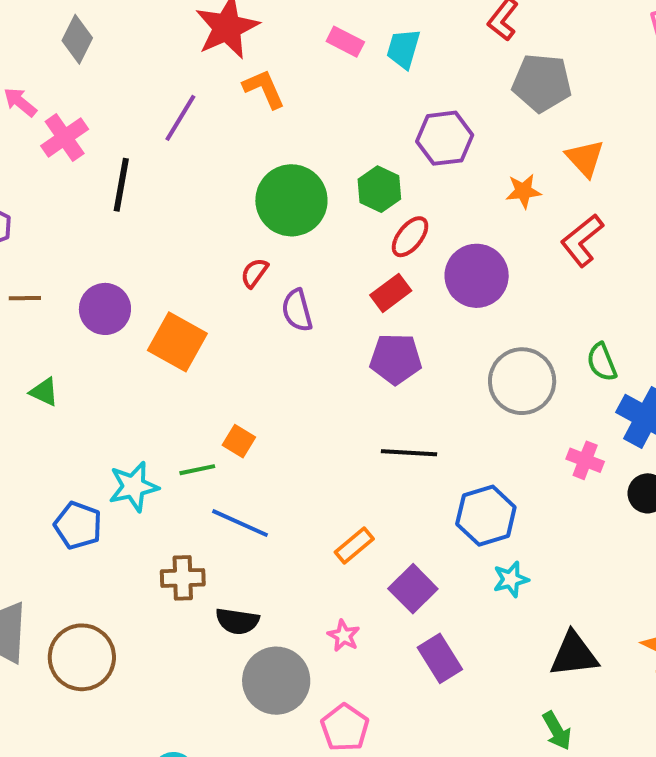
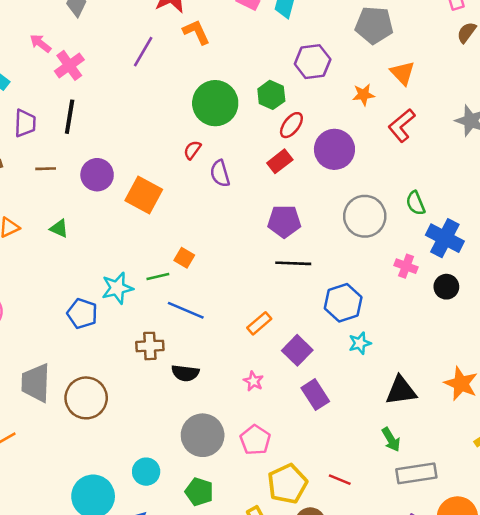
black line: (121, 185) -> (70, 117), moved
purple pentagon: (396, 359) -> (284, 221), moved
gray circle: (276, 681) -> (203, 435), moved

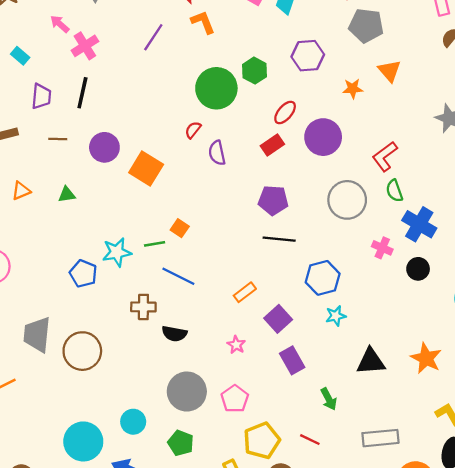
green hexagon: (271, 95) -> (255, 71), moved
red L-shape: (402, 125) -> (385, 156), moved
green triangle: (59, 228) -> (67, 194), turned -36
green arrow: (391, 440) -> (329, 399), moved

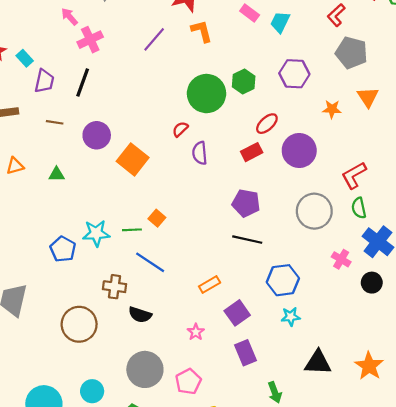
cyan rectangle: (20, 56) -> (25, 58), moved
brown circle: (82, 351) -> (79, 324), moved

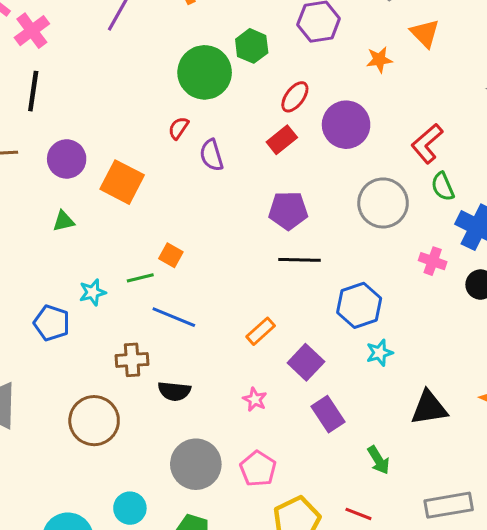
green triangle: (57, 174) -> (64, 221), moved
cyan star: (96, 233) -> (93, 292), size x0.7

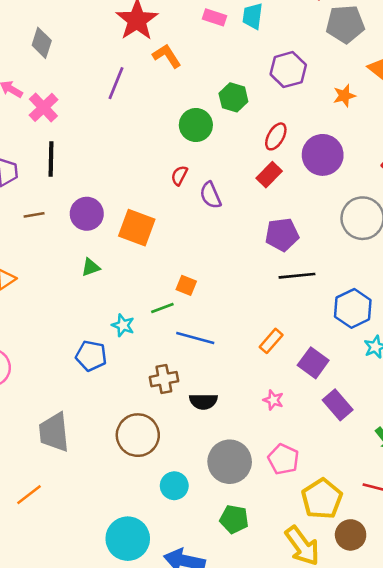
green circle: (205, 72) -> (196, 125), size x0.7
cyan star: (93, 292) -> (123, 325), turned -30
cyan circle: (130, 508) -> (174, 486), moved

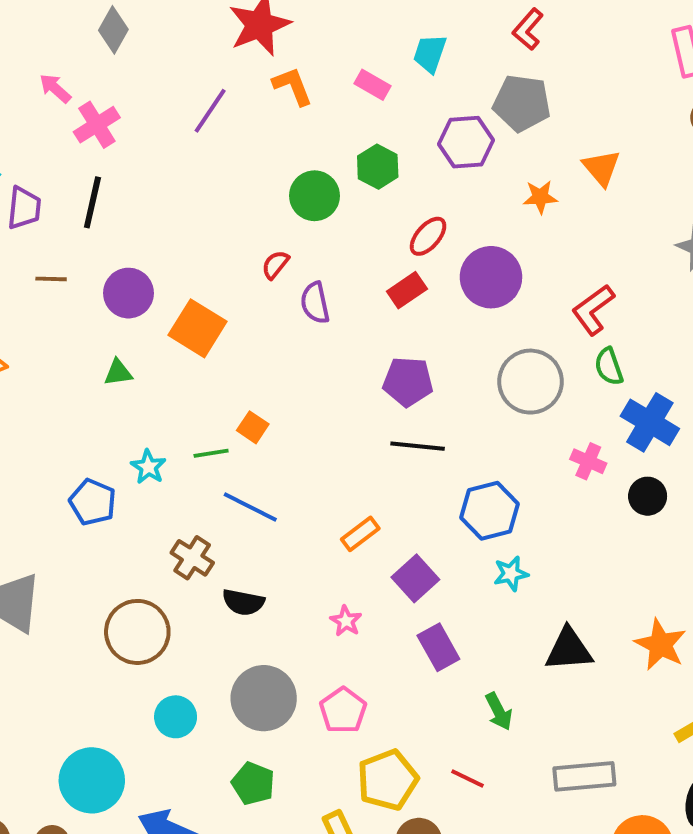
pink rectangle: (214, 17) -> (372, 85), moved
gray pentagon: (345, 24) -> (522, 103), moved
brown cross: (164, 379) -> (192, 558), turned 32

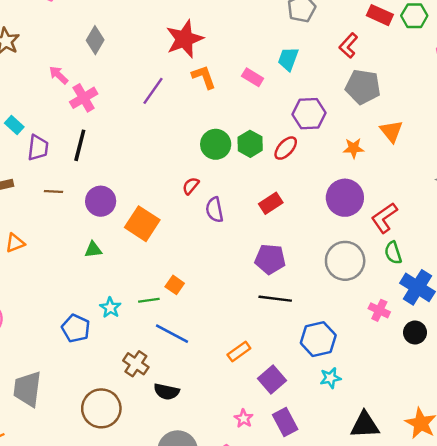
gray pentagon: (522, 103) -> (363, 87), moved
green hexagon: (378, 167) -> (250, 144), moved
red ellipse: (428, 236) -> (286, 148), moved
purple circle: (491, 277) -> (345, 198), moved
pink star: (346, 621) -> (244, 418), moved

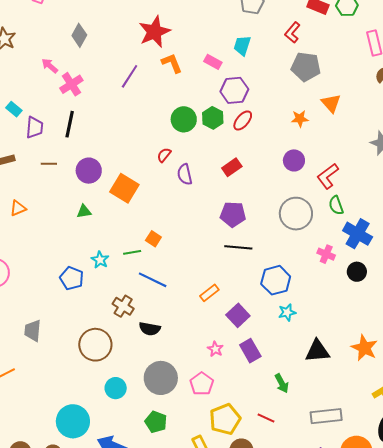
purple hexagon: (309, 114) -> (234, 90), moved
purple circle: (345, 198) -> (294, 160), size x0.7
gray trapezoid: (27, 389) -> (33, 331), size x0.7

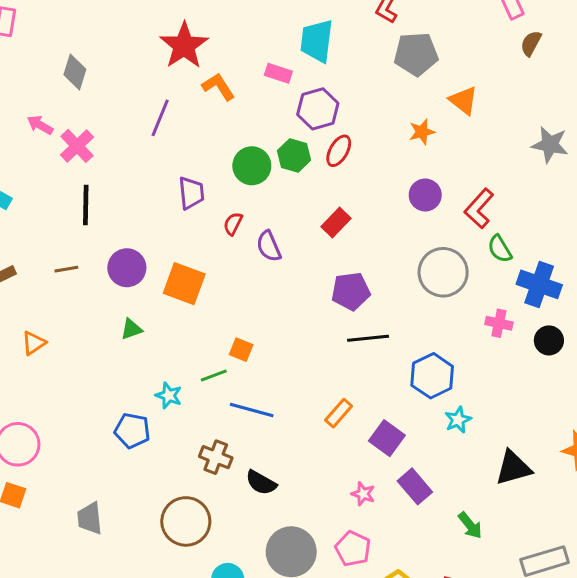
cyan trapezoid: (242, 45) -> (317, 41), size x1.4
purple trapezoid: (35, 127) -> (191, 193), moved
black semicircle: (150, 329) -> (261, 483), turned 30

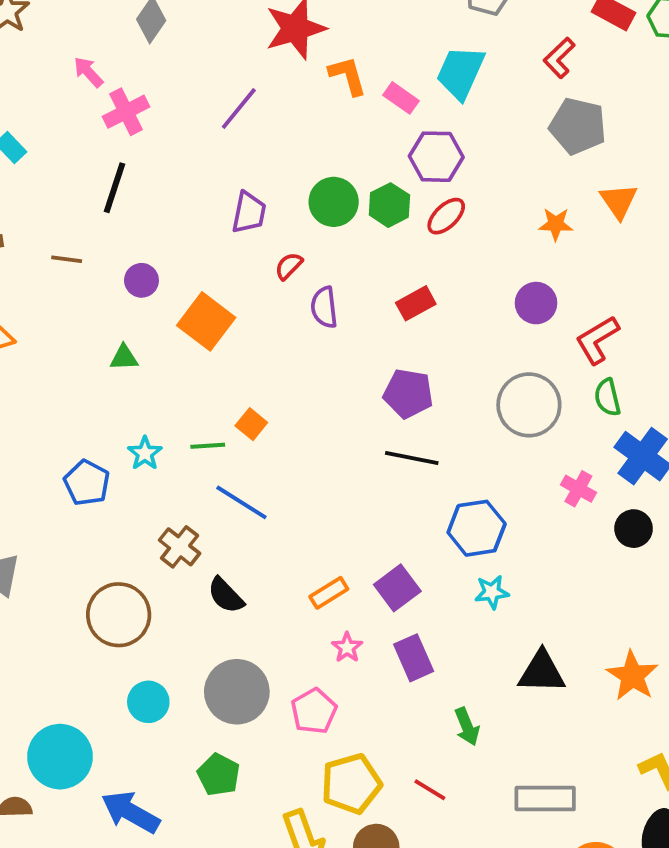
orange L-shape: (218, 87) -> (348, 76), moved
purple circle: (127, 268) -> (141, 280), size x0.7
orange rectangle: (339, 413) -> (329, 593), moved

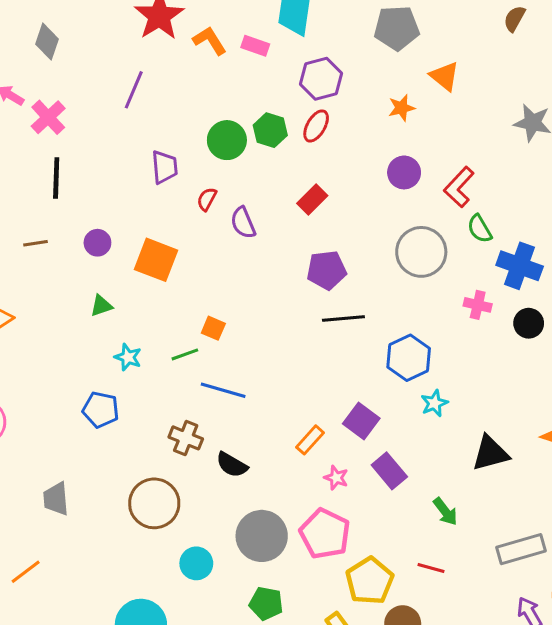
purple hexagon: (436, 157) -> (321, 79), moved
cyan star: (145, 453) -> (128, 357), moved
pink pentagon: (314, 711) -> (325, 534), size x1.4

